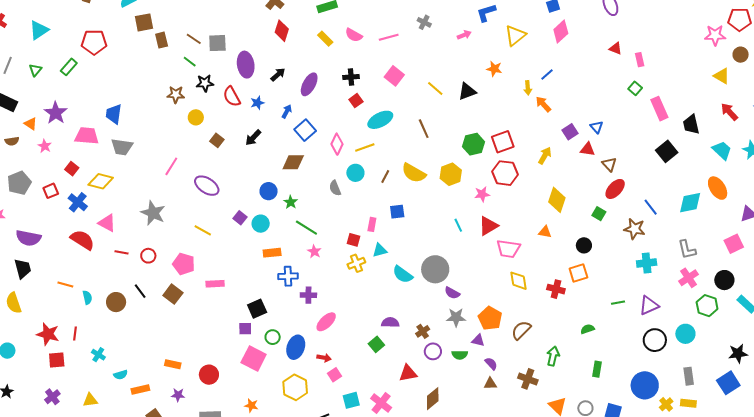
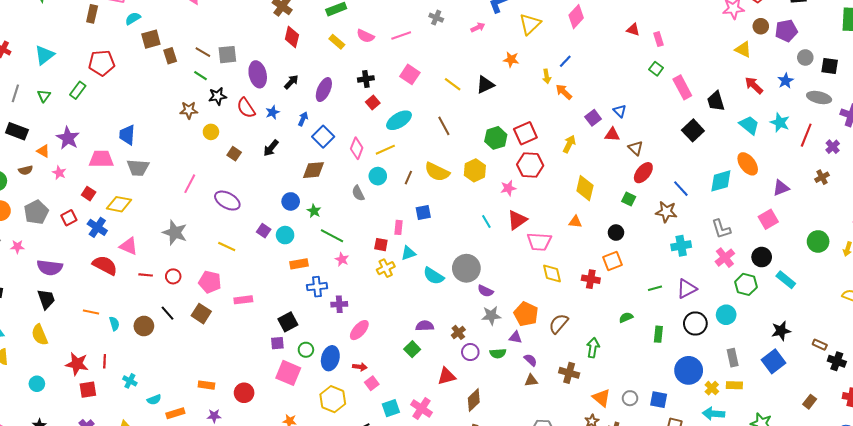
green rectangle: (597, 369) -> (658, 334), moved

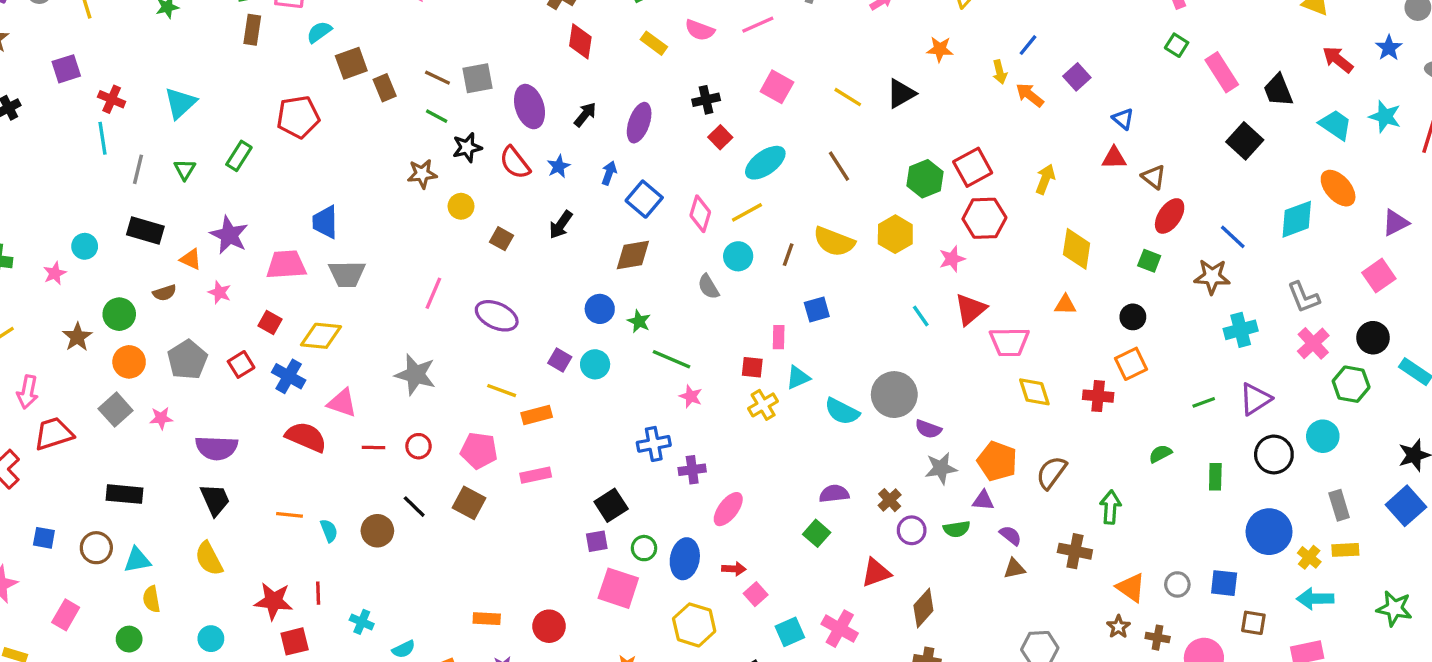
red pentagon: (102, 63) -> (298, 117), moved
purple square: (593, 118) -> (1077, 77), moved
orange rectangle: (299, 264) -> (537, 415), moved

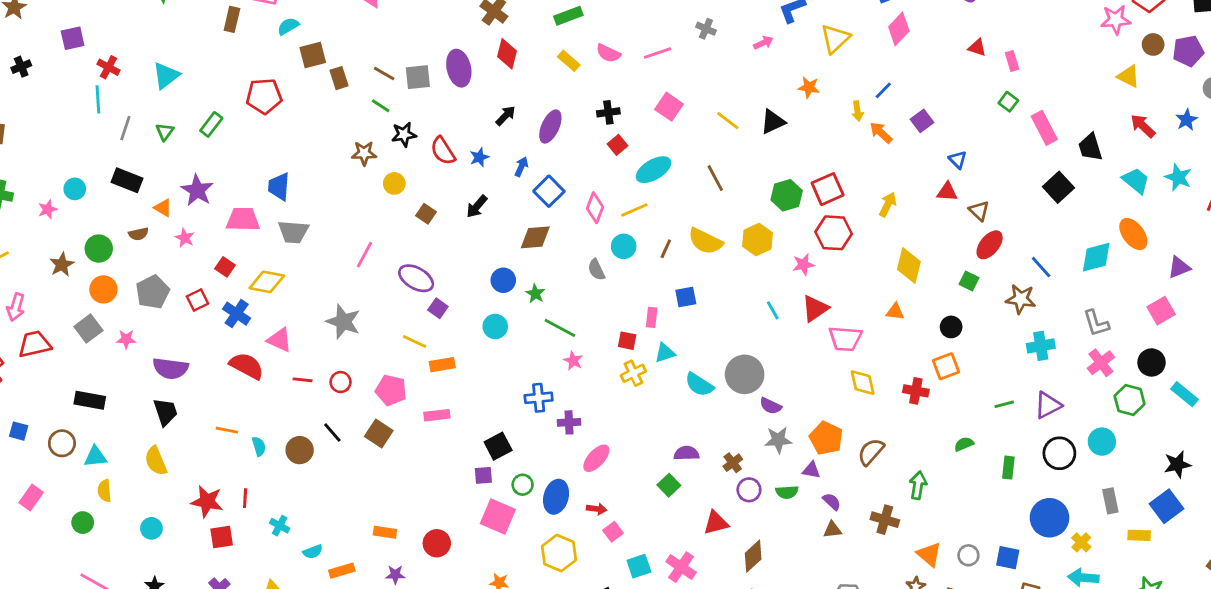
purple ellipse: (530, 107) -> (459, 68), moved
purple square: (560, 360) -> (438, 308), moved
yellow rectangle: (1345, 550) -> (1139, 535), moved

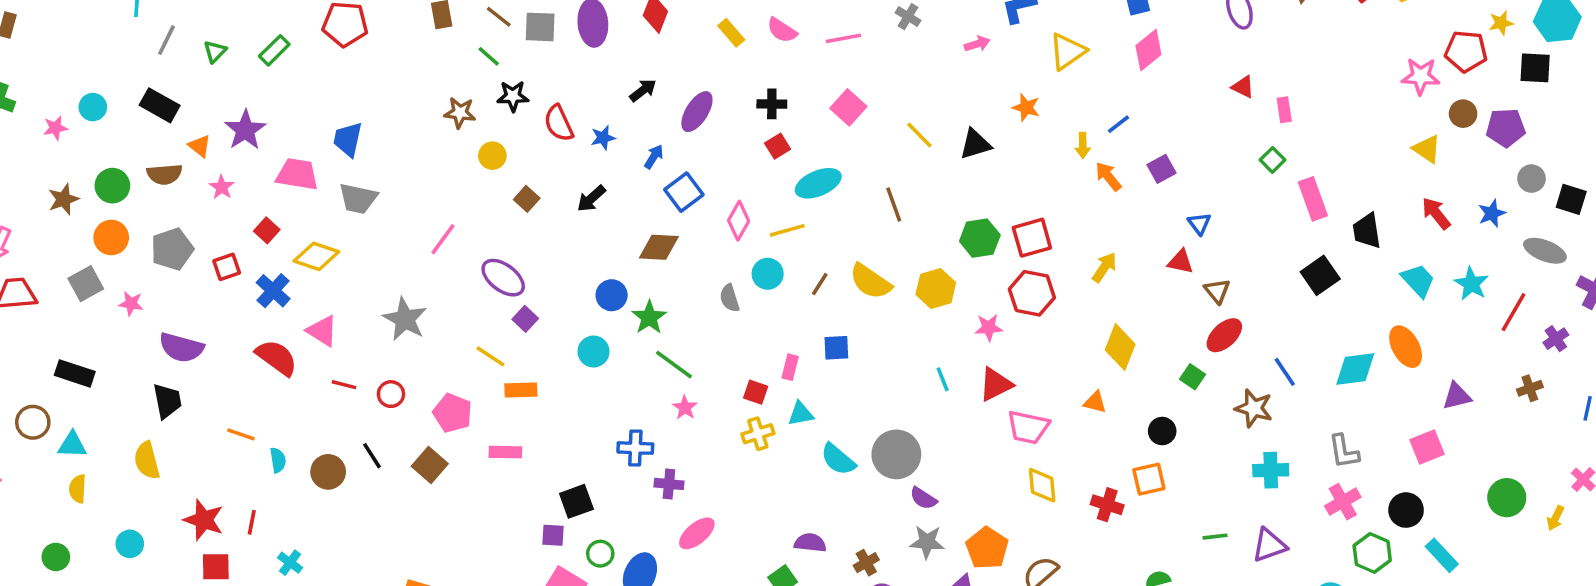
brown semicircle: (138, 234) -> (164, 174), size x1.4
green star: (535, 294) -> (649, 317), size x1.4
green circle: (83, 523) -> (56, 557), moved

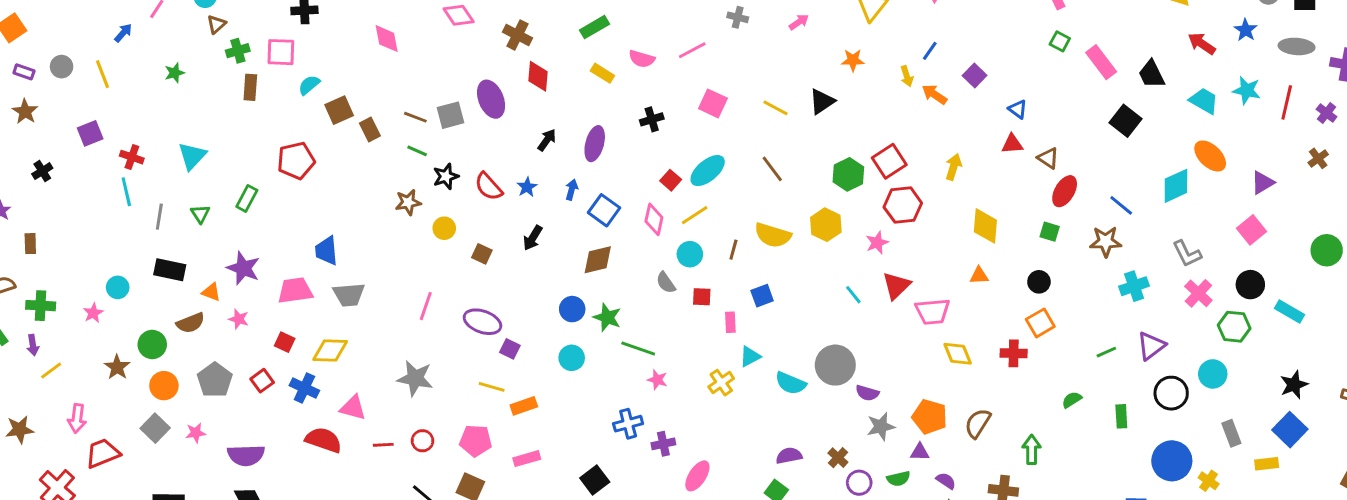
red square: (778, 146) -> (671, 180), moved
red square: (756, 392) -> (702, 297), moved

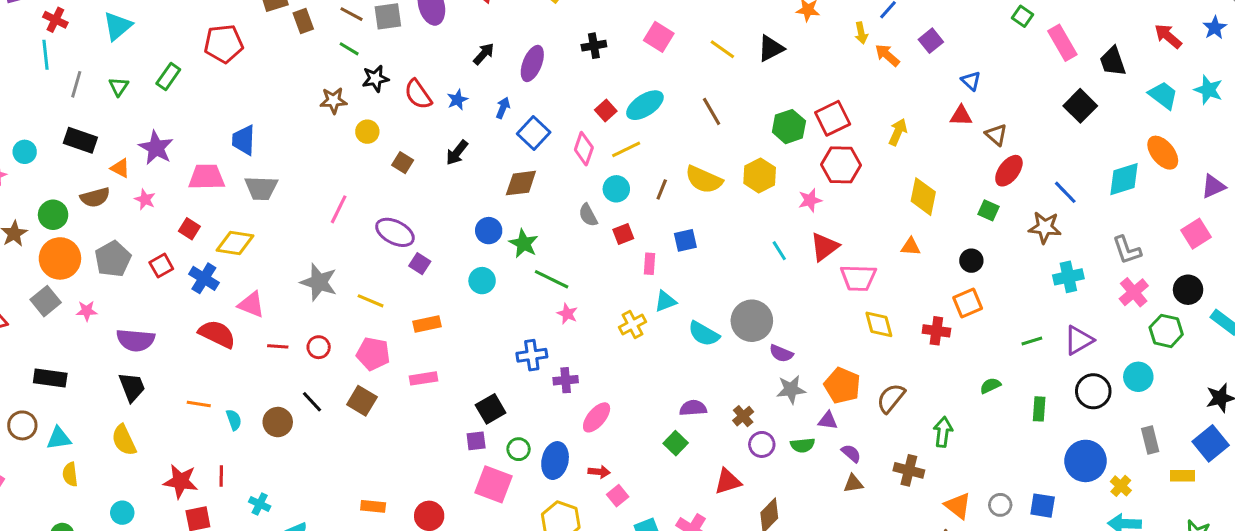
red square: (702, 297) -> (623, 234), turned -30
orange circle: (164, 386) -> (60, 258), size x1.4
yellow line: (492, 387) -> (371, 301), moved

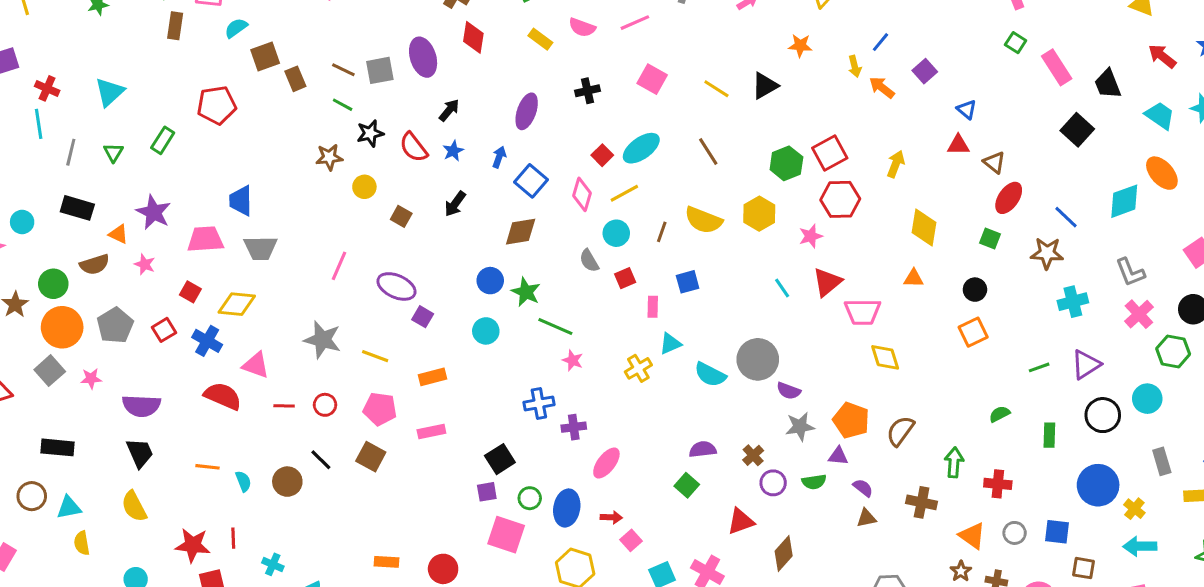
black arrow: (484, 54) -> (449, 110), moved
red cross: (936, 331) -> (998, 484), moved

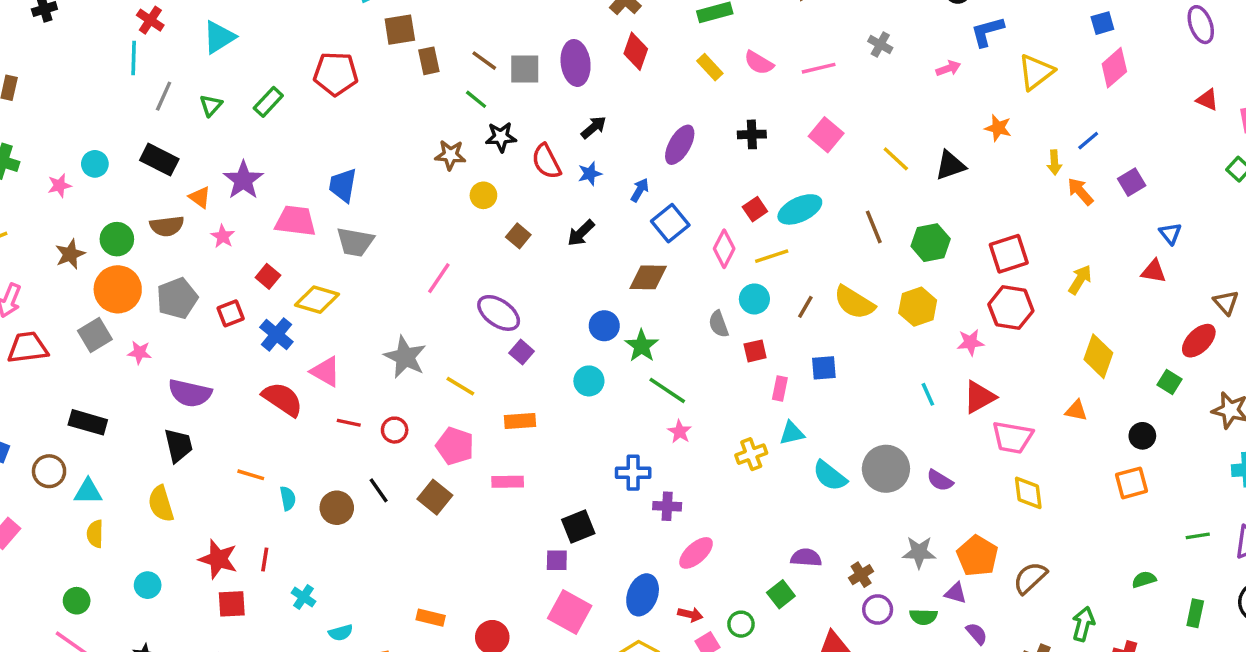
brown triangle: (994, 162) -> (1226, 302), moved
green hexagon: (786, 163) -> (931, 243), moved
purple semicircle: (789, 391) -> (940, 480), moved
green circle: (530, 498) -> (741, 624), moved

